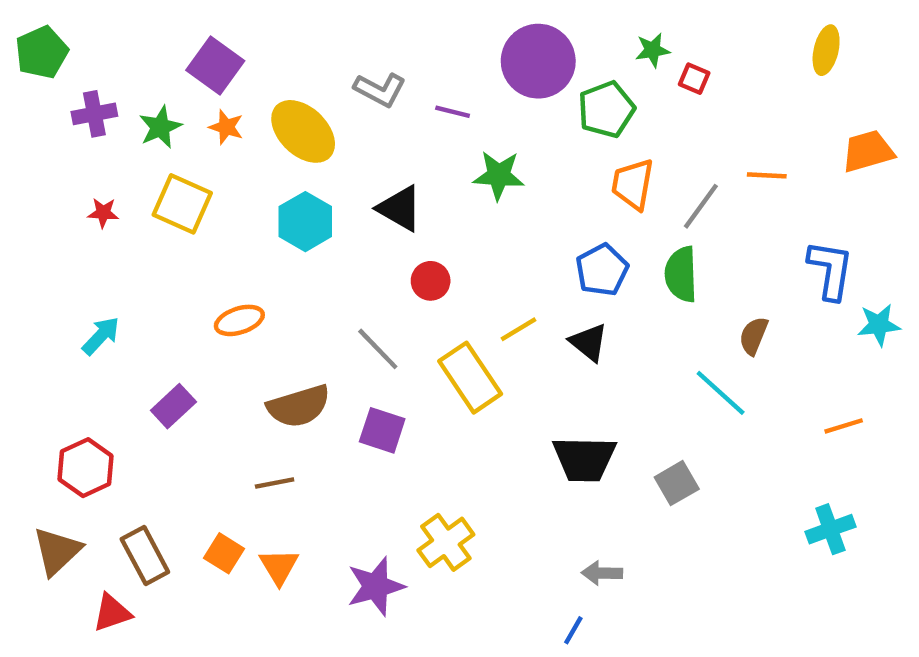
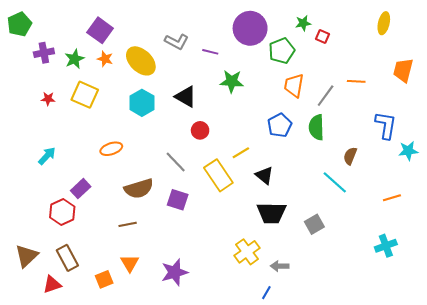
orange trapezoid: (868, 151) -> (403, 70), turned -60
black triangle: (589, 342) -> (264, 175), moved
red hexagon: (86, 468) -> (62, 212), moved
yellow cross: (446, 542) -> (247, 252), moved
orange square: (224, 553) -> (104, 279), moved, turned 36

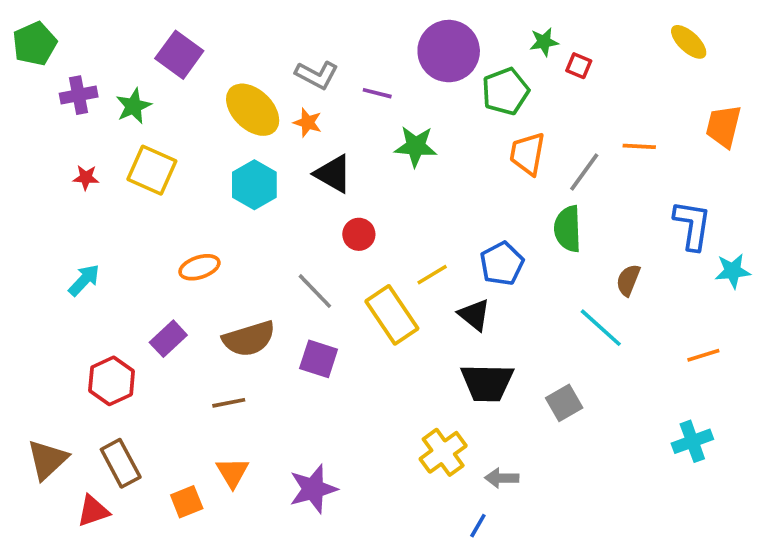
yellow ellipse: (384, 23) -> (689, 42), turned -60
orange star: (105, 59) -> (308, 123), moved
blue pentagon: (280, 125) -> (502, 264), moved
purple rectangle: (81, 189) -> (168, 339), moved

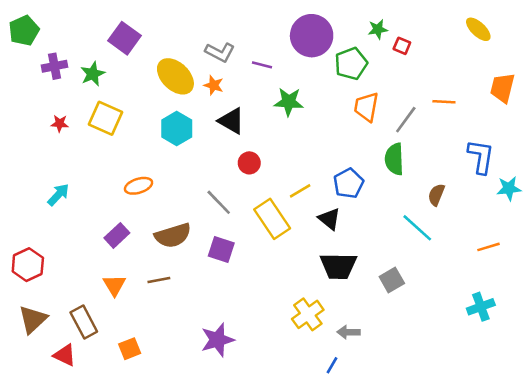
red hexagon: (112, 381) -> (28, 265), moved
orange triangle: (232, 472) -> (114, 285), moved
red triangle: (93, 511) -> (65, 355), turned 45

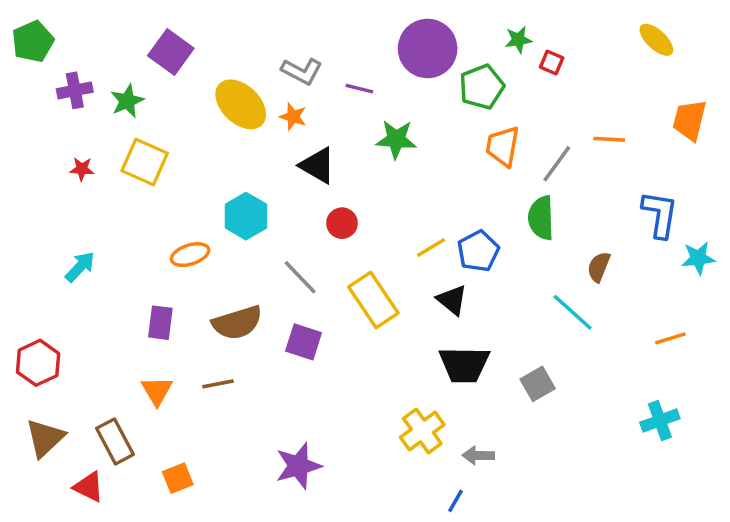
cyan hexagon: (177, 129) -> (246, 216), moved
yellow line: (300, 191) -> (431, 248), moved
purple rectangle: (117, 235) -> (160, 323), turned -40

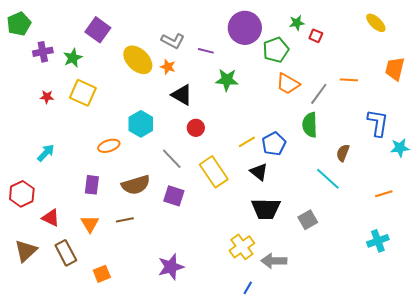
orange trapezoid: (503, 146) -> (288, 84), turned -70
red hexagon: (38, 363) -> (22, 194), moved
gray arrow: (478, 455) -> (274, 261), size x1.4
red triangle: (89, 487) -> (51, 218), moved
blue line: (456, 501) -> (248, 288), moved

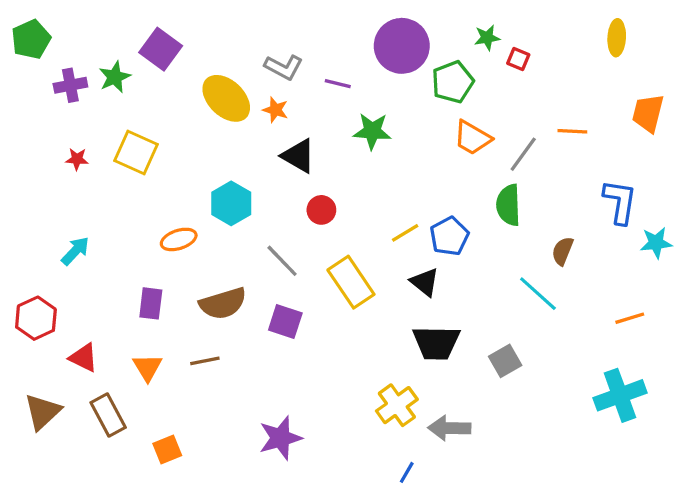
yellow ellipse: (376, 23) -> (617, 38), turned 50
green star: (73, 58) -> (115, 77), moved
cyan cross: (378, 241) -> (620, 395), size x1.4

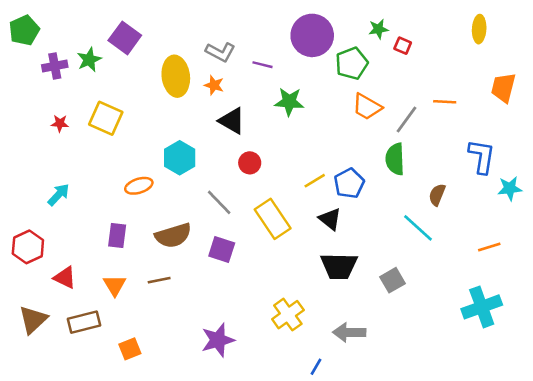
yellow ellipse: (226, 98) -> (176, 76), turned 39
yellow cross: (397, 405) -> (288, 315), moved
brown rectangle: (108, 415) -> (84, 322), turned -76

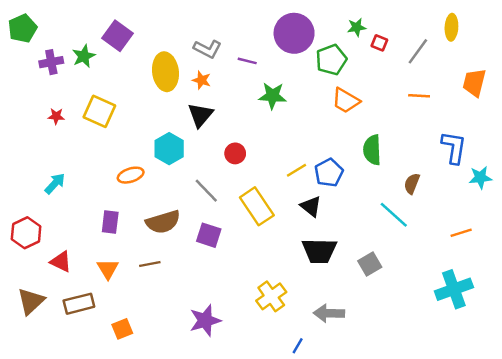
gray line: (406, 120) -> (418, 51), moved
black triangle: (232, 121) -> (200, 115), moved, turned 40

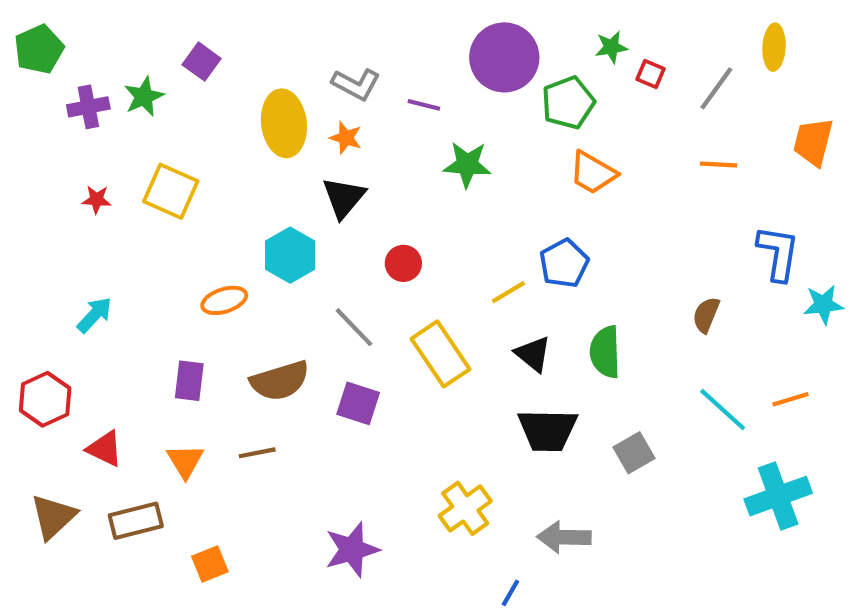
purple square: (117, 36) -> (202, 62), size x0.7
green semicircle: (372, 150) -> (605, 352), moved
blue pentagon: (329, 173) -> (564, 263), moved
cyan line: (394, 215) -> (723, 410), moved

